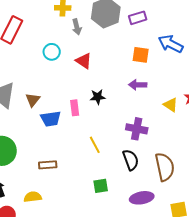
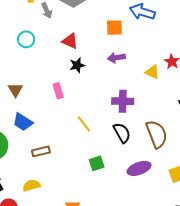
red triangle: (84, 61) -> (70, 41), moved
black star: (98, 97) -> (77, 65), moved
blue trapezoid: (51, 119) -> (23, 122), moved, turned 50

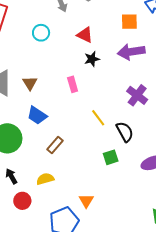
purple arrow: (116, 58) -> (131, 52), size x1.5
purple cross: (123, 101) -> (137, 95), turned 35
black semicircle: (122, 133) -> (125, 132), moved
brown rectangle: (41, 151) -> (55, 145), turned -36

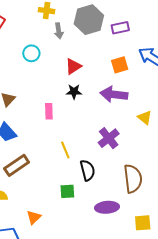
orange square: (129, 22) -> (120, 65), turned -30
red triangle: (85, 35) -> (73, 66), turned 48
brown rectangle: (55, 145) -> (17, 165), size x1.4
orange triangle: (86, 201) -> (34, 217), moved

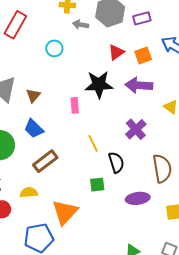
gray arrow: (59, 31) -> (80, 25), turned 112
red triangle: (73, 66) -> (116, 52), moved
black star: (74, 92) -> (99, 85), size x1.8
orange triangle: (34, 217) -> (65, 212), size x1.8

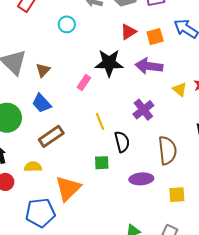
pink rectangle: (75, 105) -> (84, 82), turned 35

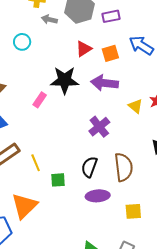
yellow line: (100, 121) -> (36, 163), moved
black semicircle: (122, 142) -> (89, 167), moved, turned -145

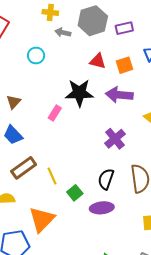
red triangle: (84, 49) -> (98, 61), turned 48
green square: (58, 180) -> (75, 193), turned -35
purple ellipse: (98, 196) -> (102, 208), moved

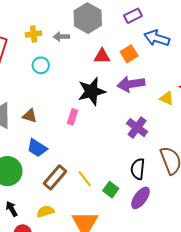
yellow cross: (50, 12) -> (34, 34), moved
purple rectangle: (124, 28) -> (133, 16), moved
brown triangle: (13, 102) -> (30, 116), turned -42
purple ellipse: (102, 208) -> (140, 198), turned -35

